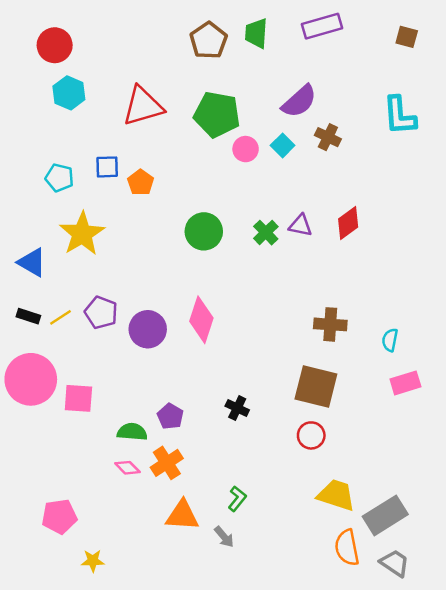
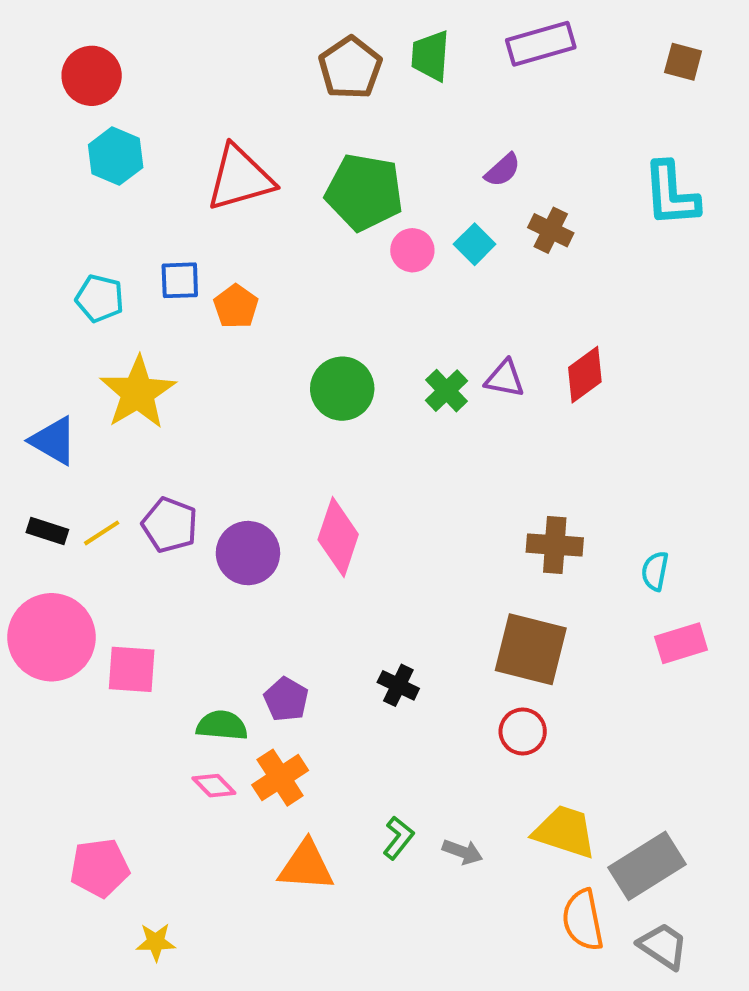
purple semicircle: (299, 101) -> (503, 170), size x0.6
gray arrow: (224, 537) -> (463, 852), moved, turned -30

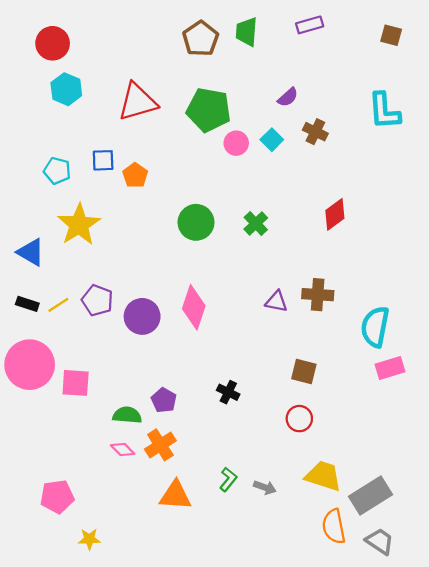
purple rectangle: (541, 44) -> (310, 25), size x0.7
purple triangle: (505, 379) -> (276, 302), moved
brown cross: (555, 545) -> (318, 295), moved
cyan semicircle: (655, 571) -> (375, 327), size x1.8
brown square: (531, 649) -> (304, 372), size x0.6

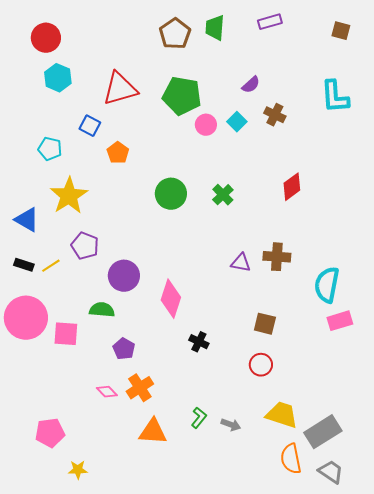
blue square: (103, 160) -> (90, 126), moved, turned 30
purple pentagon: (97, 300) -> (85, 246), moved
pink diamond: (194, 307) -> (171, 299), moved
purple pentagon: (164, 400) -> (124, 349), moved
green semicircle: (127, 415) -> (102, 310), moved

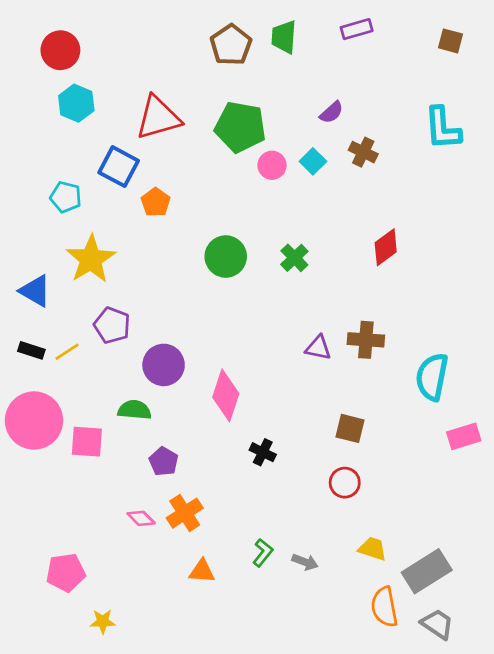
blue square: (90, 126) -> (119, 167), size x1.4
pink rectangle: (340, 321) -> (464, 436), moved
yellow trapezoid: (282, 415) -> (372, 549), size x0.7
orange triangle: (153, 432) -> (202, 571), size x0.7

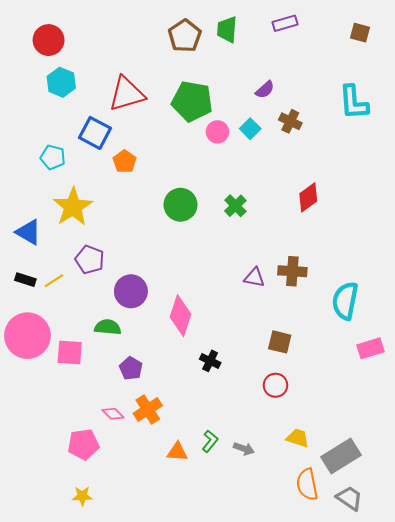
orange triangle: (202, 571) -> (177, 452), moved
pink pentagon: (66, 573) -> (83, 444), moved

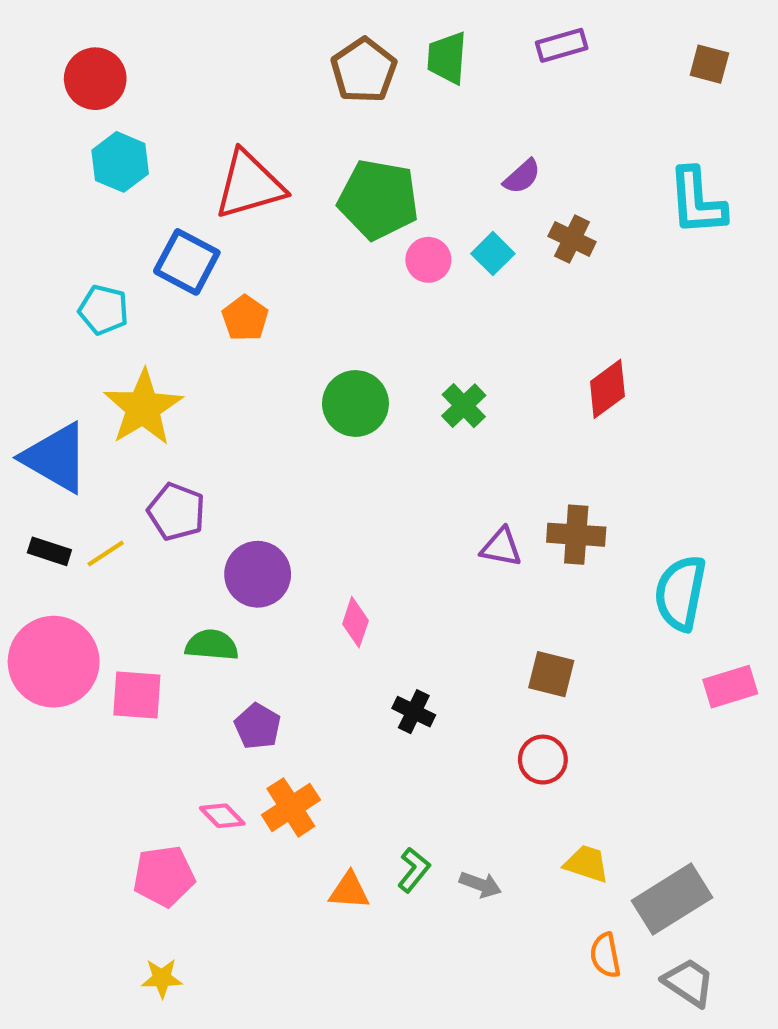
blue triangle: (28, 232) -> (56, 458), size x1.4
pink diamond: (181, 316) -> (355, 622), size x0.6
orange semicircle: (307, 484) -> (605, 955), size x0.7

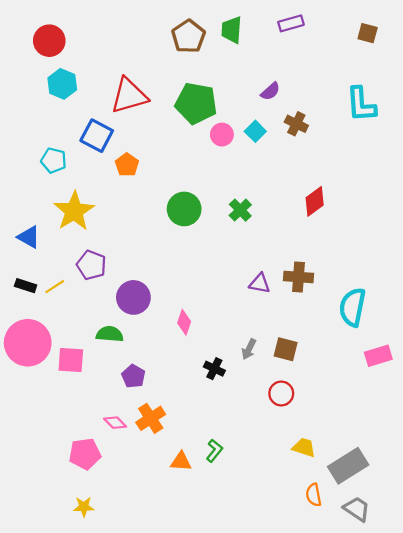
blue triangle: (56, 458) -> (29, 237), size x0.6
gray arrow: (480, 884) -> (249, 349), moved, turned 96

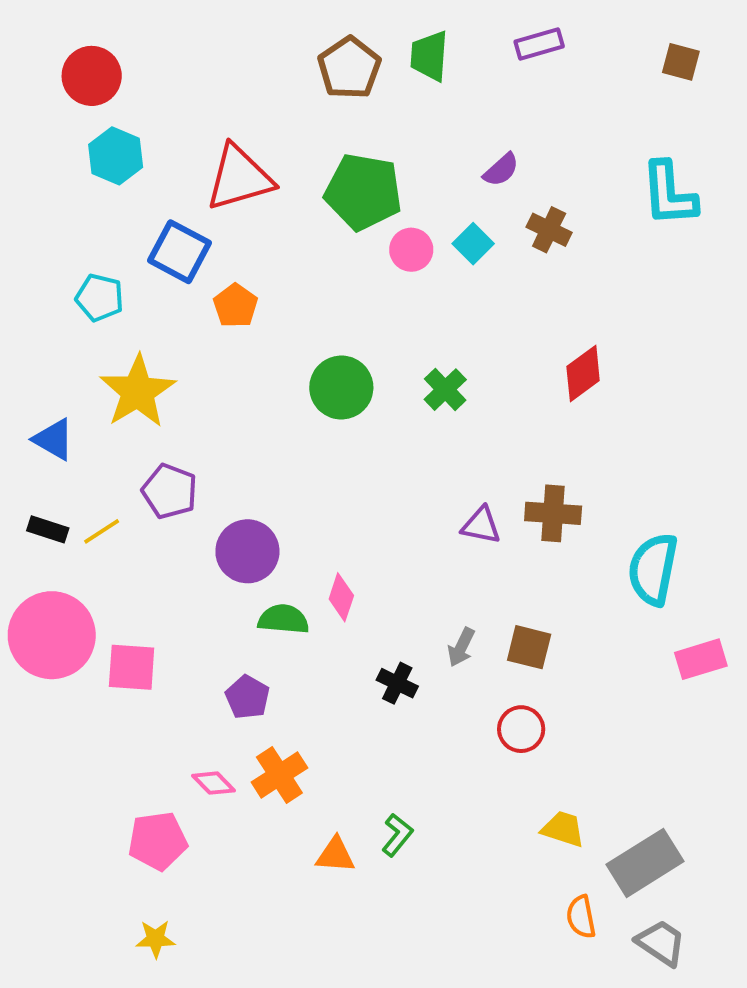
green semicircle: (110, 334) -> (283, 619), moved

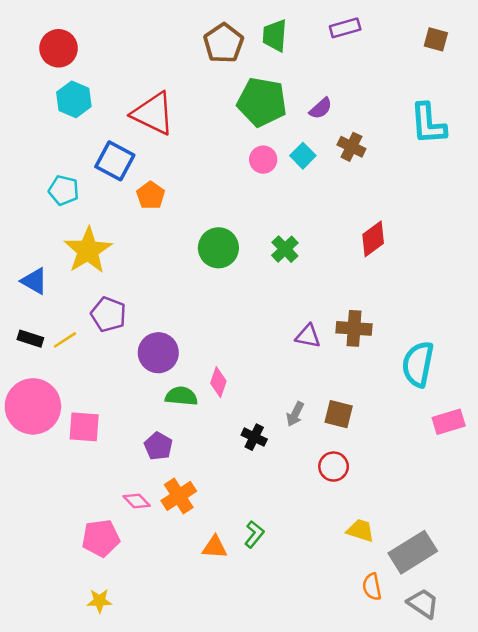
red triangle: (239, 178) -> (153, 114), turned 42
green pentagon: (363, 192) -> (262, 102), moved

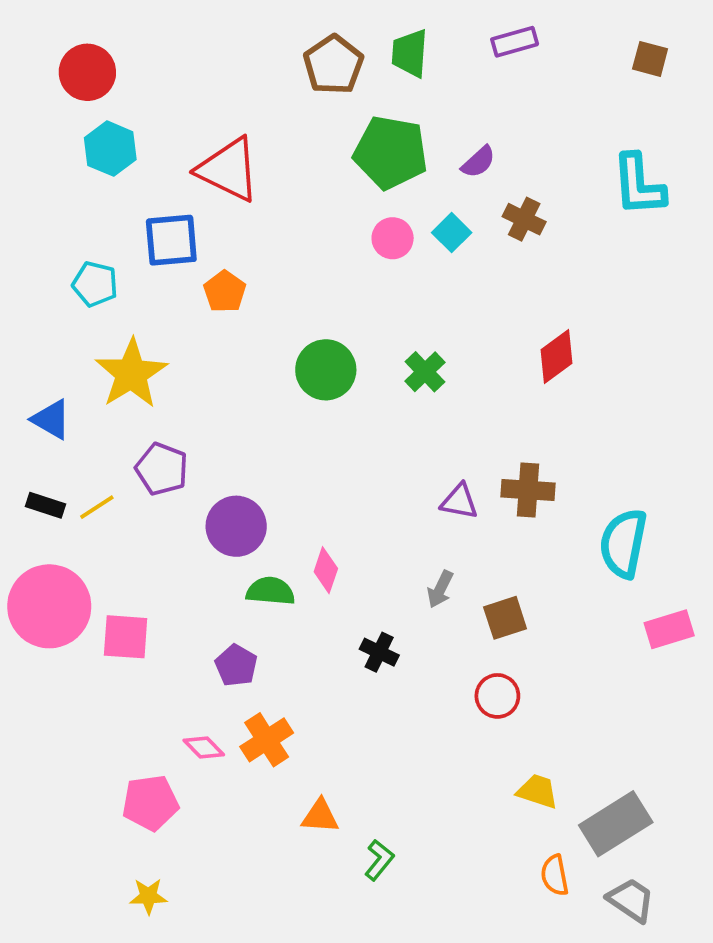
blue square: (115, 161) -> (171, 240), turned -33
gray arrow: (295, 414) -> (440, 589), moved
brown square: (339, 414) -> (505, 618), turned -32
green L-shape: (254, 534) -> (379, 860), moved

